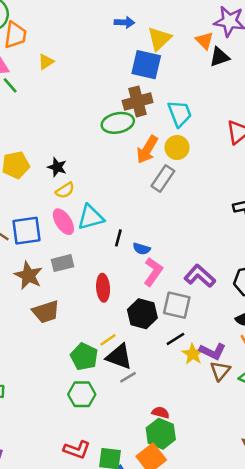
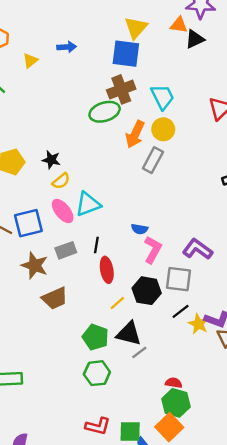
blue arrow: (124, 22) -> (67, 47), moved
orange triangle: (205, 41) -> (179, 25), turned -30
black line: (118, 238) -> (96, 245), moved
yellow line: (108, 340) -> (117, 303), moved

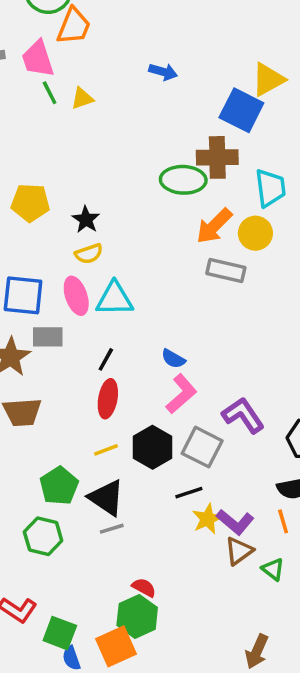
yellow triangle: (30, 61) -> (82, 98), moved
gray rectangle: (153, 160) -> (226, 271), turned 55
gray rectangle: (66, 250) -> (48, 337), moved

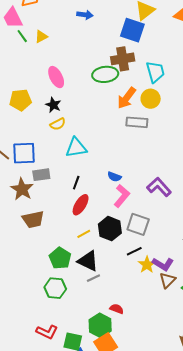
pink ellipse: (76, 296) -> (56, 77), moved
red ellipse: (108, 399) -> (81, 205), turned 30
purple L-shape: (243, 415) -> (159, 187), moved
green hexagon: (137, 616) -> (100, 325), moved

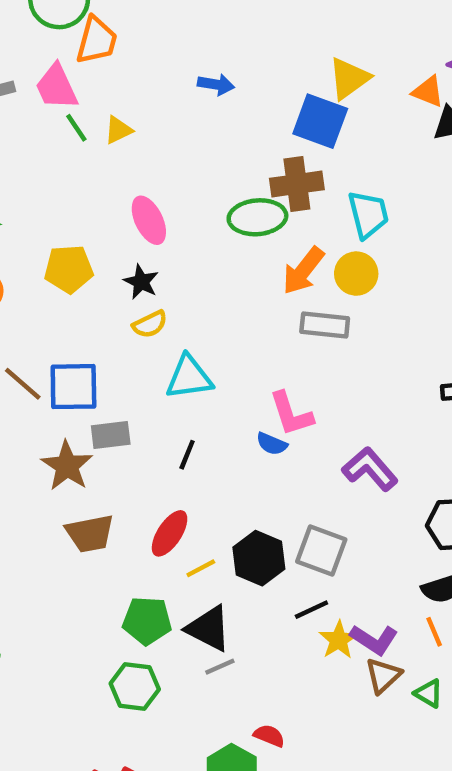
pink L-shape: (122, 196) -> (291, 414), moved, turned 120
red ellipse: (81, 205) -> (170, 533), moved
green pentagon: (60, 258) -> (147, 621), turned -30

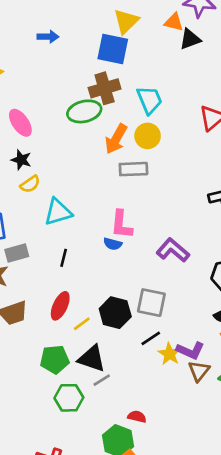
pink L-shape: (291, 414) -> (121, 225), turned 32
green hexagon: (135, 686) -> (69, 398), moved

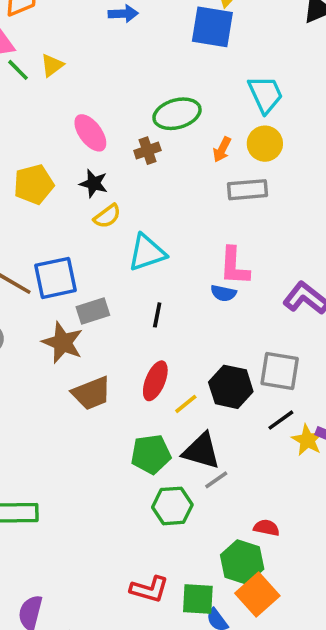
brown cross: (105, 88) -> (147, 151), moved, size x0.6
orange arrow: (116, 139) -> (222, 149), size x0.6

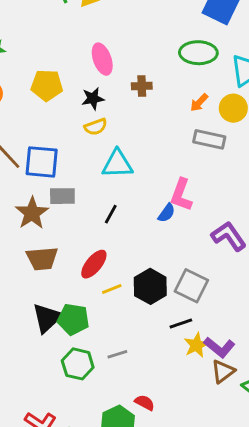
green ellipse: (177, 114) -> (198, 53), moved
black star: (94, 183) -> (93, 99), turned 30
blue semicircle: (223, 293) -> (167, 213), turned -84
black triangle: (201, 451) -> (47, 318), moved, turned 44

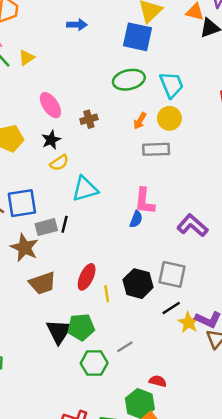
black line: (111, 214) -> (65, 224), moved
yellow line: (112, 289) -> (107, 294), turned -63

